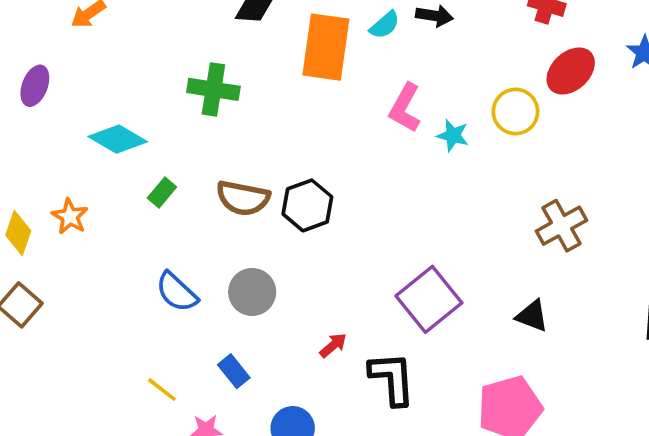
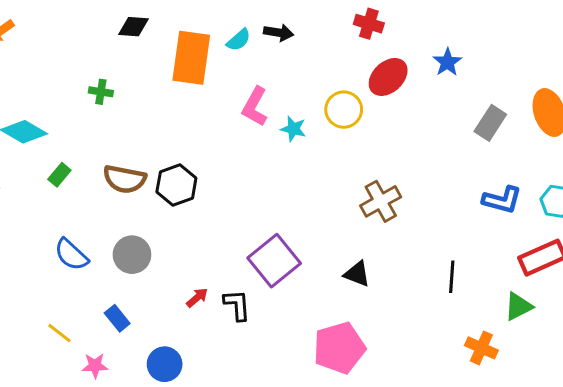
green cross: (213, 89) -> (101, 92), size x0.6
black L-shape: (392, 379) -> (237, 305), moved, size x0.7

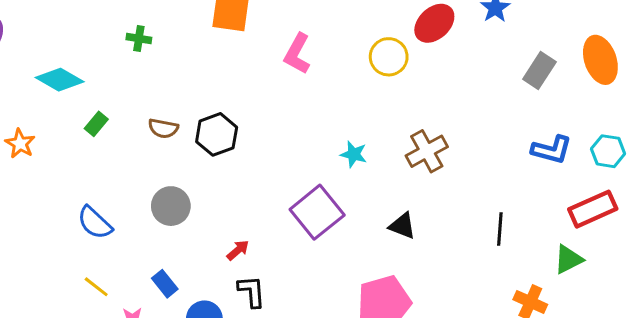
cyan star: (293, 129) -> (354, 154), moved
brown semicircle: (125, 179) -> (163, 128), size x0.7
blue semicircle: (71, 255) -> (95, 223), moved
black L-shape: (237, 305) -> (252, 291), moved
blue rectangle: (117, 318) -> (165, 284), moved

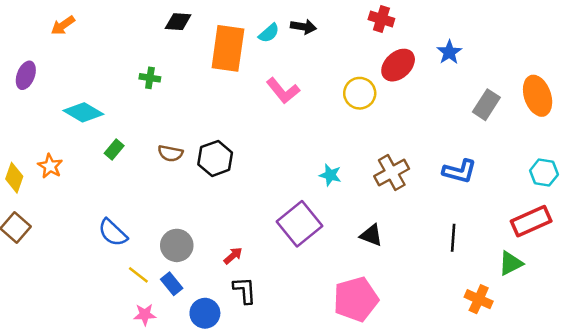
pink L-shape: (297, 54) -> (283, 91), turned -68
blue L-shape: (552, 150) -> (459, 171), moved
gray circle: (171, 206) -> (177, 245), moved
yellow line: (96, 287) -> (138, 275), moved

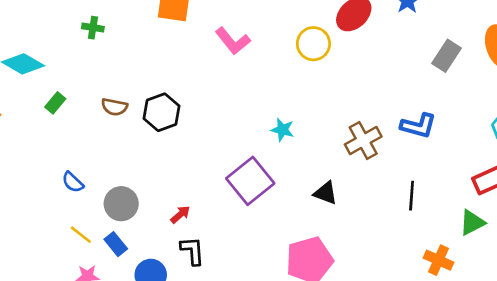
brown cross: (392, 173) -> (363, 140), moved
blue semicircle: (113, 233) -> (73, 182), moved, size x0.7

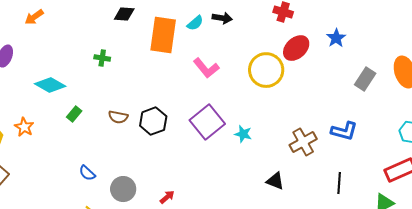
yellow circle: (313, 44) -> (266, 70), size x1.4
purple square: (250, 181) -> (207, 122), moved

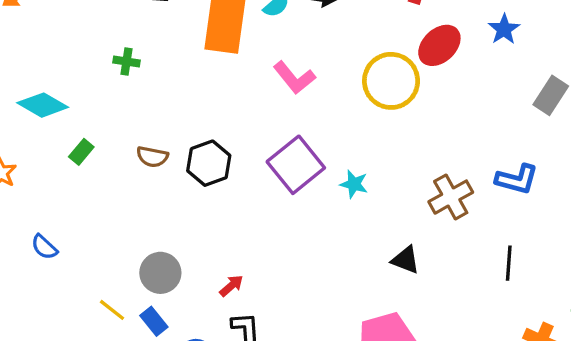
blue semicircle: (87, 173) -> (44, 247), moved

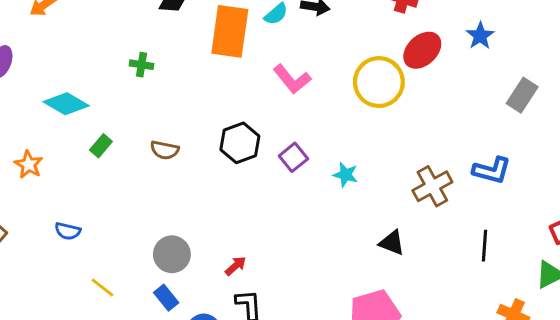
black hexagon: (209, 163) -> (240, 143), moved
purple square: (296, 165) -> (293, 157), size x0.6
blue semicircle: (44, 247) -> (68, 231), turned -30
yellow line: (112, 310) -> (102, 288), moved

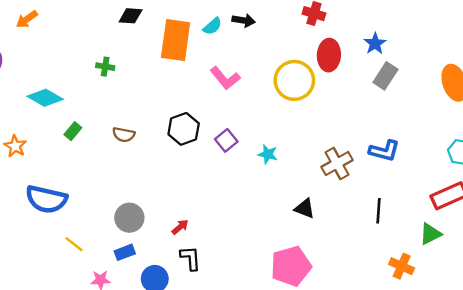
red ellipse: (422, 50) -> (329, 55), turned -44
gray rectangle: (522, 95) -> (385, 76), moved
blue semicircle: (68, 231) -> (46, 199), size x2.0
blue rectangle: (166, 298) -> (125, 252), turned -72

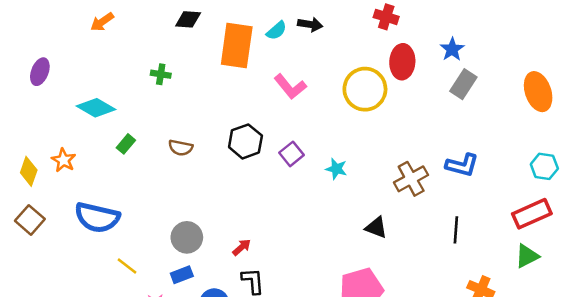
orange arrow: (27, 19) -> (102, 22), moved
green triangle: (430, 234) -> (527, 256), moved

